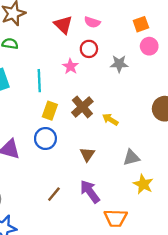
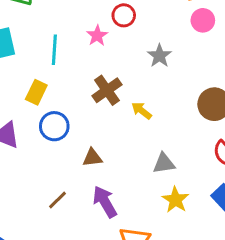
gray star: (119, 64) -> (159, 56), moved, turned 30
yellow rectangle: (50, 111) -> (36, 92), moved
brown triangle: (87, 154) -> (92, 158), moved, turned 42

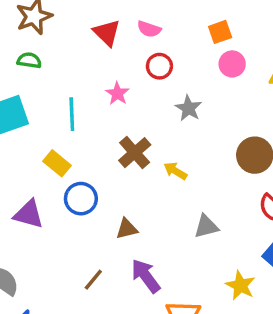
red circle: (124, 15) -> (159, 66), moved
yellow rectangle: (36, 92) -> (57, 163), turned -70
yellow star: (175, 200) -> (240, 285), moved

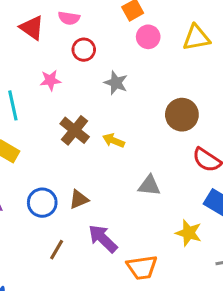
pink star: (117, 94) -> (50, 80), turned -30
blue circle: (81, 199) -> (42, 203), moved
gray triangle: (206, 226) -> (149, 185), turned 30

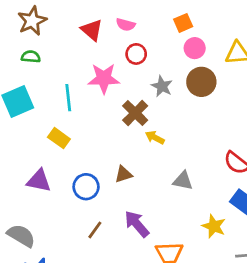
pink star: (50, 80) -> (104, 78), size x1.6
brown circle: (182, 115) -> (201, 82), moved
brown cross: (75, 130) -> (135, 113), moved
brown triangle: (79, 199) -> (123, 174), moved

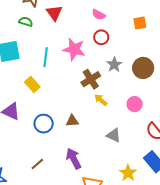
red triangle: (92, 30) -> (54, 13), moved
pink circle: (195, 48) -> (135, 104), moved
brown line: (95, 230) -> (37, 164), moved

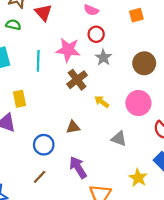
gray star: (114, 65) -> (103, 57), moved
brown cross: (91, 79) -> (77, 80), moved
yellow rectangle: (32, 84) -> (20, 99), moved, turned 35
pink circle: (135, 104) -> (138, 103), size x1.5
blue circle: (44, 124) -> (44, 145), moved

